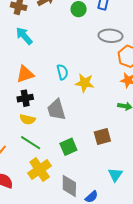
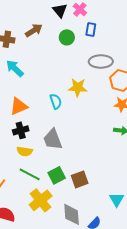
yellow star: (85, 83) -> (78, 87), moved
brown square: (102, 136) -> (80, 179), moved
green square: (68, 147) -> (57, 175), moved

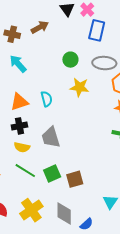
blue rectangle: (91, 29) -> (97, 30), size x1.5
green circle: (67, 37) -> (70, 60), moved
cyan semicircle: (56, 101) -> (47, 99), moved
yellow cross: (41, 200) -> (31, 210), moved

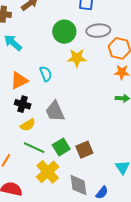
green circle: (70, 60) -> (64, 32), size x1.5
black cross: (19, 126) -> (23, 104), turned 35
yellow semicircle: (22, 147) -> (28, 125), turned -35
yellow cross: (31, 210) -> (48, 172), moved

